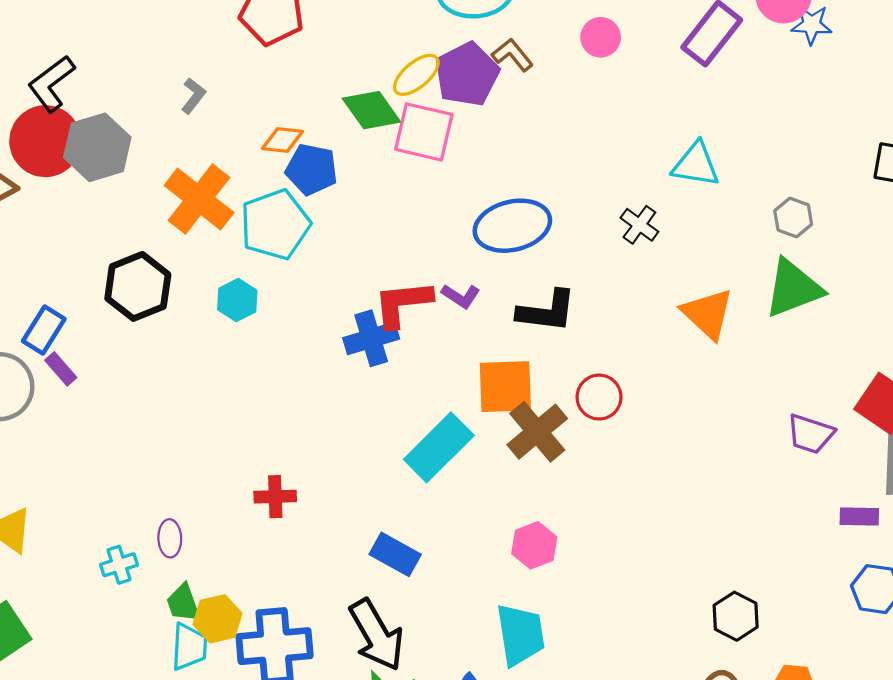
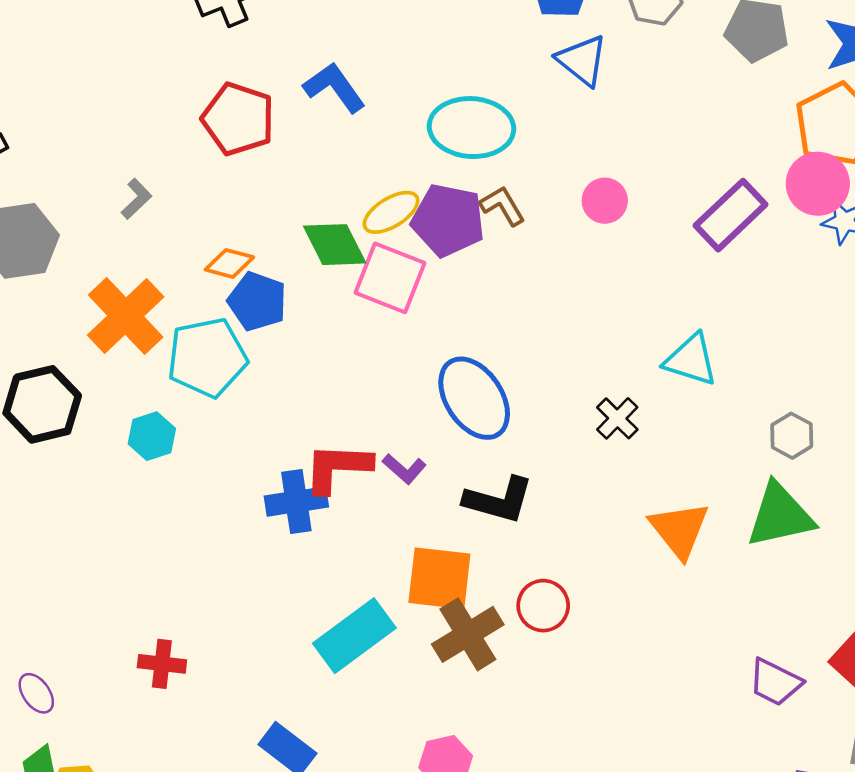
purple pentagon: (467, 74) -> (448, 220), turned 30
blue ellipse: (512, 226) -> (474, 398), turned 62
purple ellipse: (170, 538) -> (36, 693), turned -42

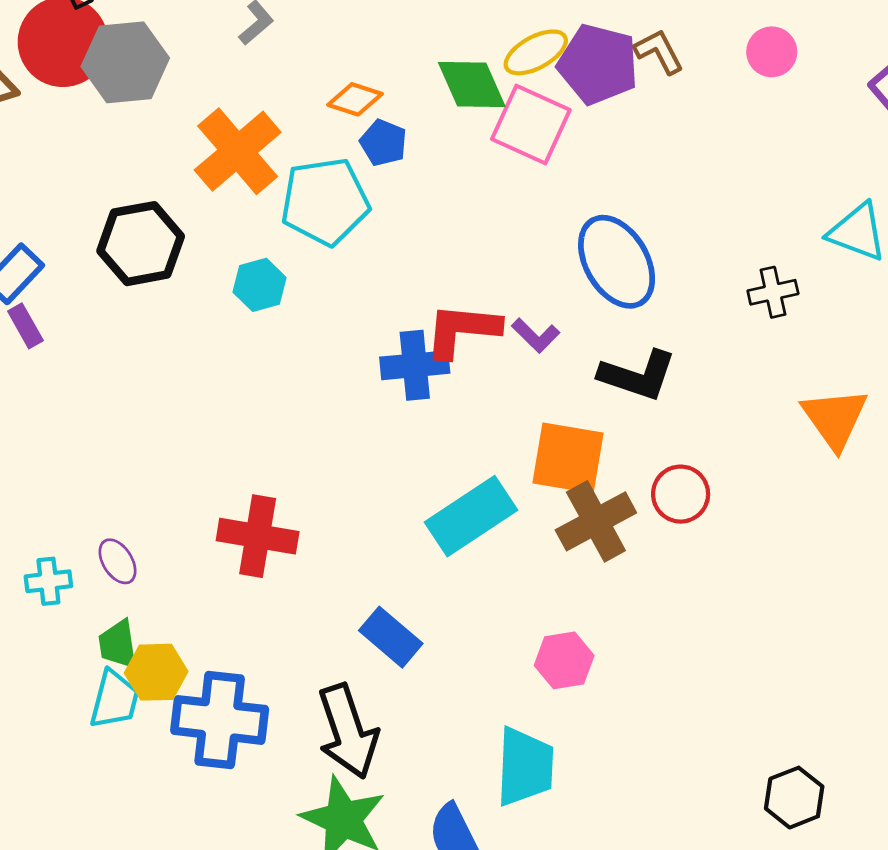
blue pentagon: (257, 301) -> (383, 143), size x0.7
black cross: (617, 418) -> (773, 292), turned 30
red cross: (162, 664) -> (258, 536), size x1.5

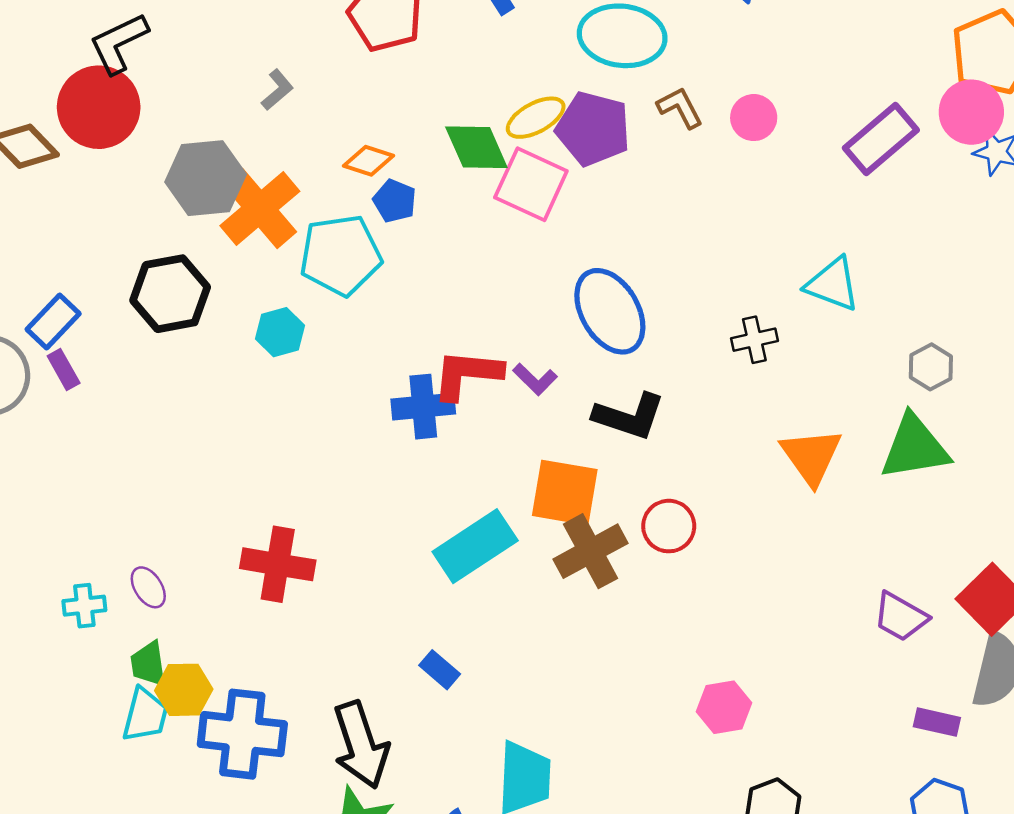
brown L-shape: (659, 52) -> (680, 108), moved
gray hexagon: (125, 62) -> (206, 178), moved
blue rectangle: (391, 637) -> (440, 670), moved, size x0.7
pink hexagon: (564, 660) -> (724, 707), moved

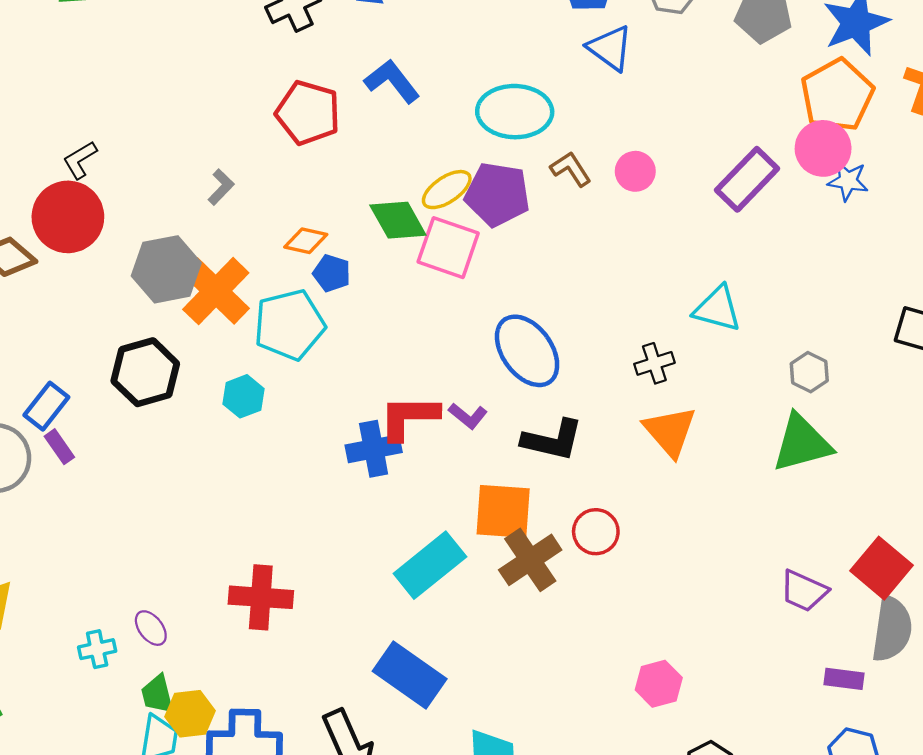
black L-shape: (119, 43) -> (80, 160), size x0.7
orange triangle: (811, 456) -> (670, 431), moved
blue rectangle: (440, 670) -> (410, 675), size x2.0

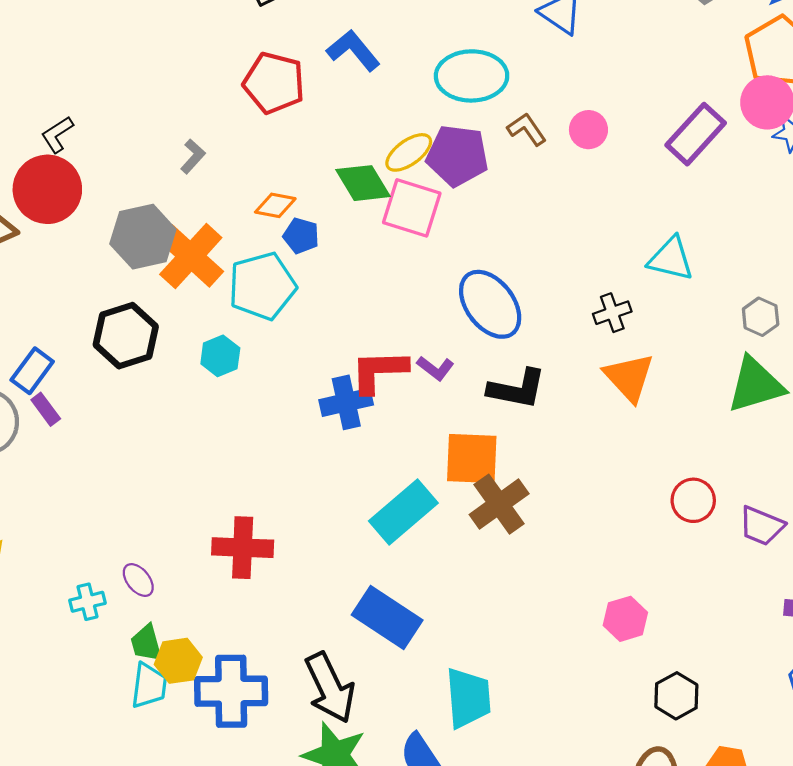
red circle: (596, 532) -> (693, 500), moved

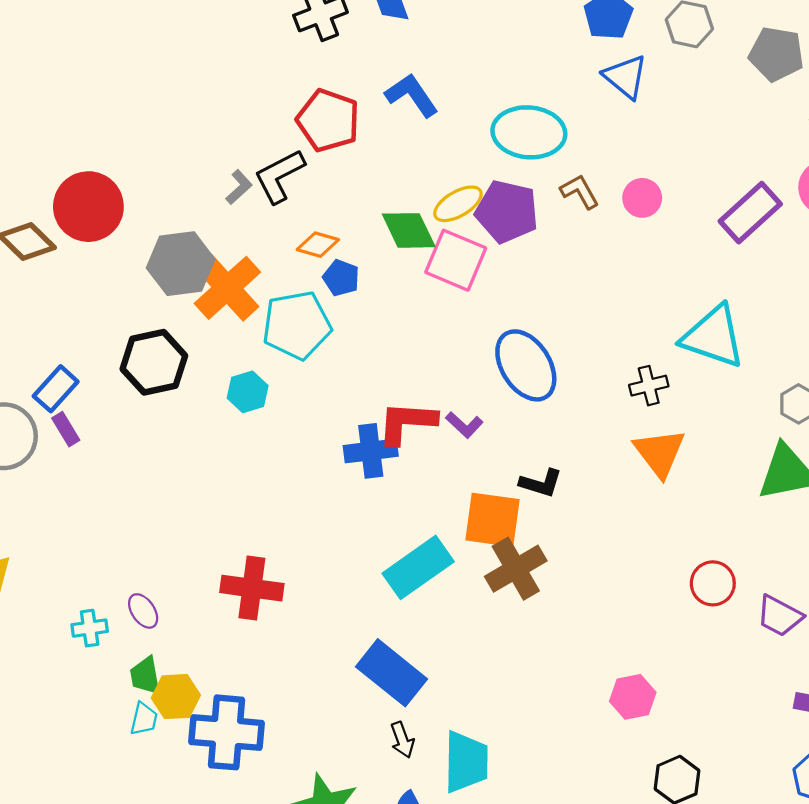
black L-shape: (57, 134) -> (279, 176), moved, size x1.5
cyan triangle: (671, 259) -> (713, 337), size x1.4
black L-shape: (517, 389) -> (541, 483), moved, size x0.7
cyan trapezoid: (149, 686) -> (144, 719), size x0.7
black arrow: (330, 688) -> (402, 740), moved, size x0.5

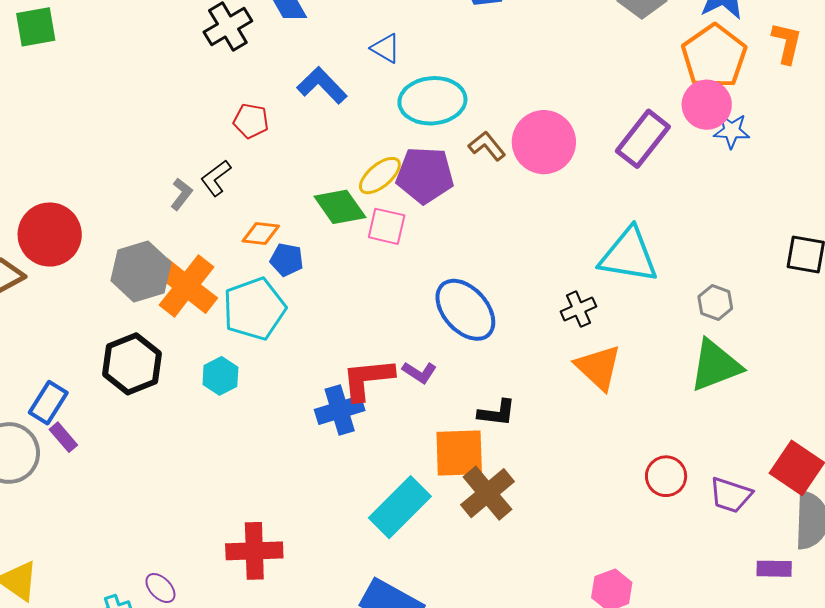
blue triangle: (625, 77) -> (386, 48), moved, size x0.7
red pentagon: (328, 120) -> (251, 121), size x0.6
black L-shape: (279, 176) -> (216, 178), size x0.7
pink circle: (642, 198) -> (544, 142), size x1.8
pink square: (456, 260) -> (387, 226), size x0.7

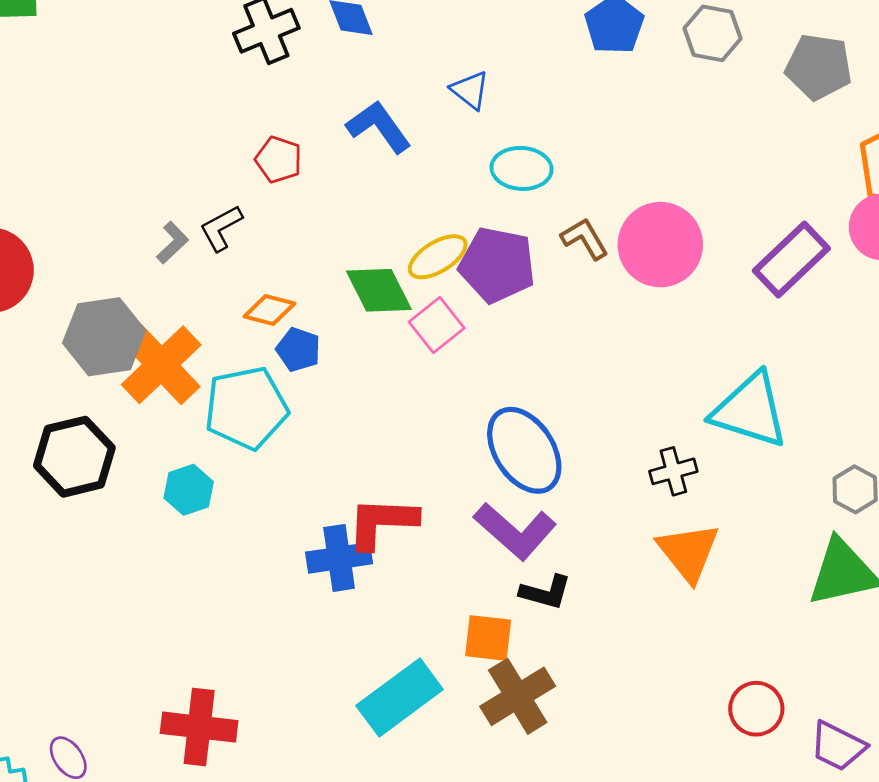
cyan ellipse: (432, 101) -> (522, 168), size x0.7
pink square: (387, 226) -> (437, 325), turned 30
purple L-shape: (419, 372) -> (515, 531), moved, size x1.8
orange square: (459, 453) -> (488, 638), size x0.7

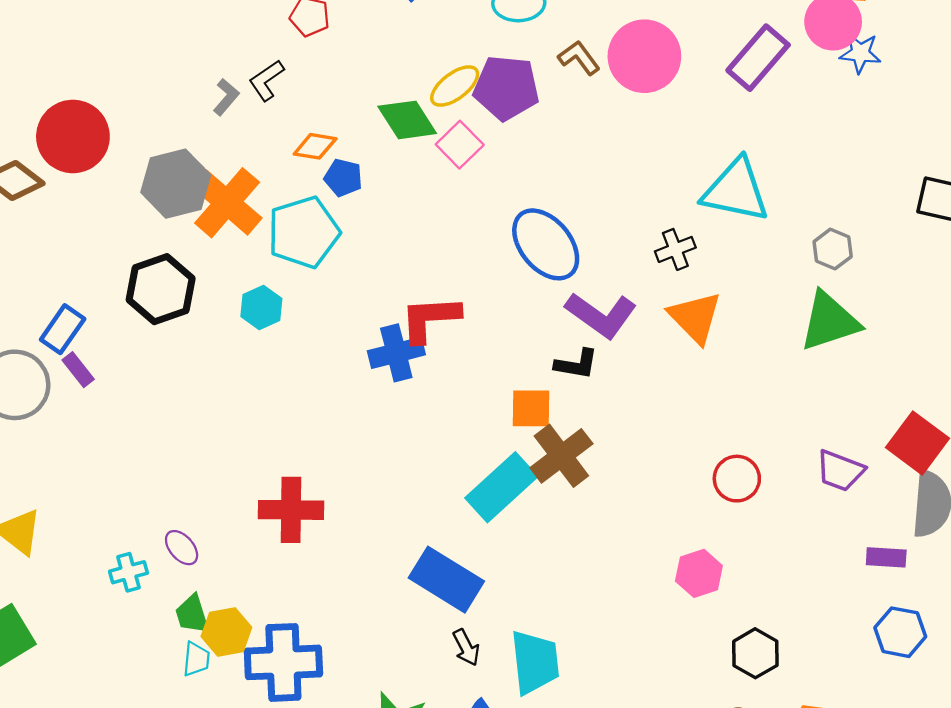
purple L-shape: (515, 531) -> (601, 315), moved
cyan rectangle: (400, 698) -> (501, 487), moved
red circle: (756, 709) -> (737, 479), moved

